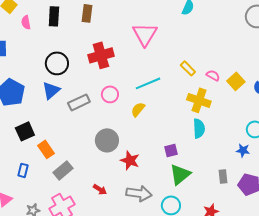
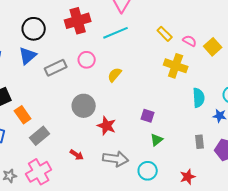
cyan line: (148, 83) -> (116, 33), moved
cyan semicircle: (199, 128) -> (199, 98), moved
purple square: (171, 150) -> (148, 116), turned 32
green triangle: (180, 174) -> (157, 140), size x0.6

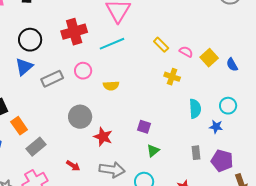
yellow cross: (176, 66) -> (172, 77), size x0.7
yellow semicircle: (115, 75) -> (111, 86), turned -133

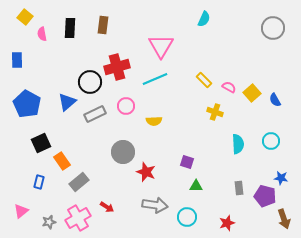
black circle: (30, 40) -> (90, 82), moved
blue star: (216, 127) -> (281, 178), moved
green triangle: (153, 151) -> (196, 186), turned 40
red arrow: (73, 166) -> (107, 207), moved

